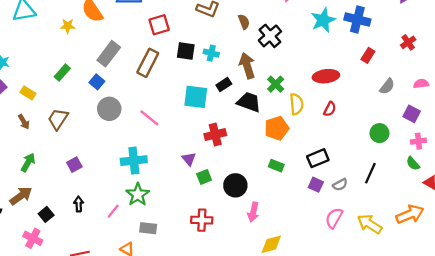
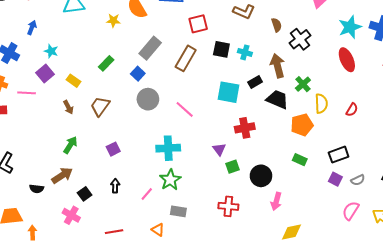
red ellipse: (326, 76) -> (347, 60), moved, turned 70

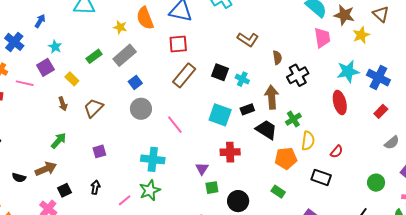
red square: (198, 24) -> (178, 44), moved
gray rectangle: (150, 48) -> (125, 55), moved
green rectangle: (106, 63) -> (94, 56), moved
black rectangle: (339, 155) -> (321, 177), moved, turned 30

